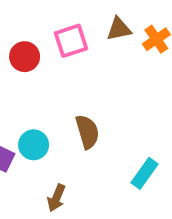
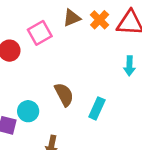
cyan rectangle: (144, 173) -> (97, 108), moved

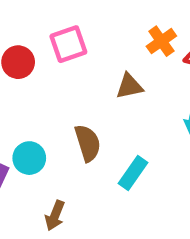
brown triangle: (72, 18) -> (129, 86), moved

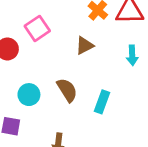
cyan circle: (29, 158) -> (29, 95), moved

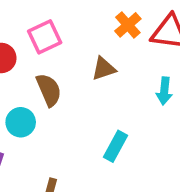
brown semicircle: (67, 90) -> (49, 90), moved

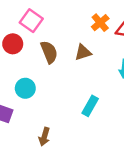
pink square: (45, 37) -> (31, 21), moved, turned -30
brown semicircle: (49, 90) -> (49, 52), moved

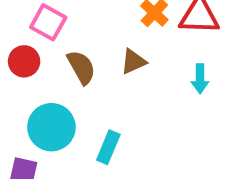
cyan circle: (25, 88) -> (51, 127), size x1.5
cyan rectangle: (90, 106) -> (108, 147), moved

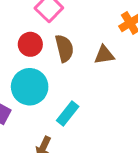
red circle: (24, 61) -> (30, 44), moved

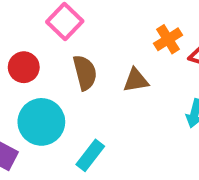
red circle: (30, 44) -> (24, 67), moved

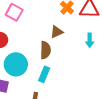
brown semicircle: (85, 73) -> (45, 50), moved, turned 30

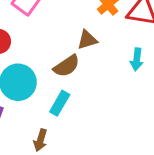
brown semicircle: (45, 50) -> (67, 66), turned 48

